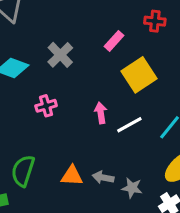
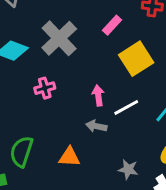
gray cross: (60, 55) -> (59, 38), size x1.4
gray arrow: (103, 177) -> (96, 126), moved

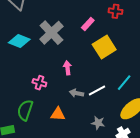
pink cross: (45, 88) -> (39, 83), moved, turned 32
pink arrow: (98, 96) -> (67, 68), moved
white line: (126, 107) -> (97, 91), moved

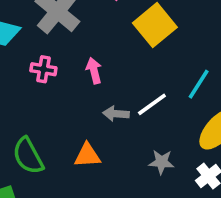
pink cross: (39, 83) -> (43, 69), moved
green semicircle: (25, 110) -> (28, 156), turned -40

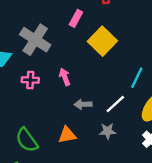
white line: (152, 104) -> (115, 104), moved
gray star: (161, 162) -> (108, 131), moved

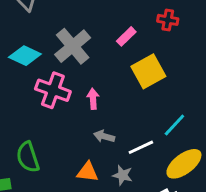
pink cross: (30, 80) -> (53, 90), size x1.6
orange triangle: (67, 135) -> (88, 172), moved

